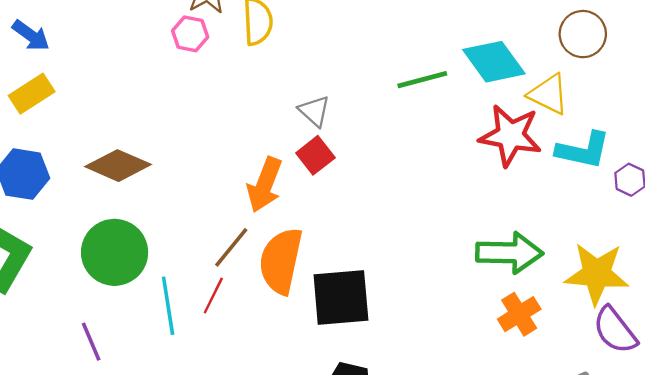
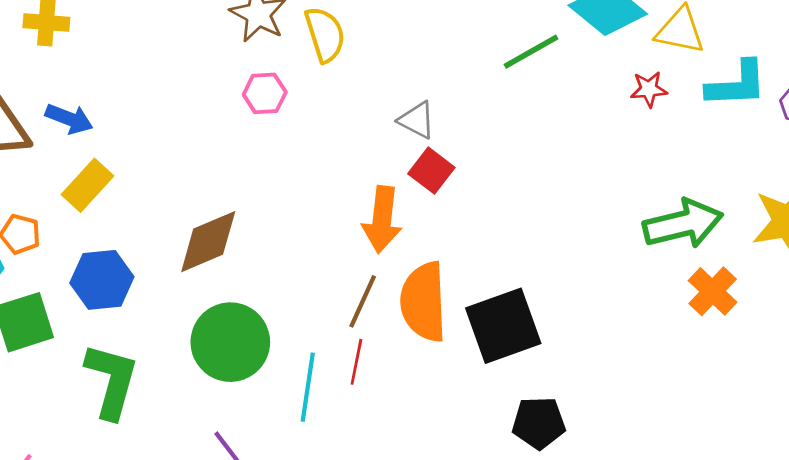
pink hexagon: (190, 34) -> (265, 93), moved
red star: (510, 136) -> (649, 89), size x0.5
brown diamond: (118, 166) -> (208, 242), turned -32
cyan line: (168, 306) -> (308, 387), turned 32

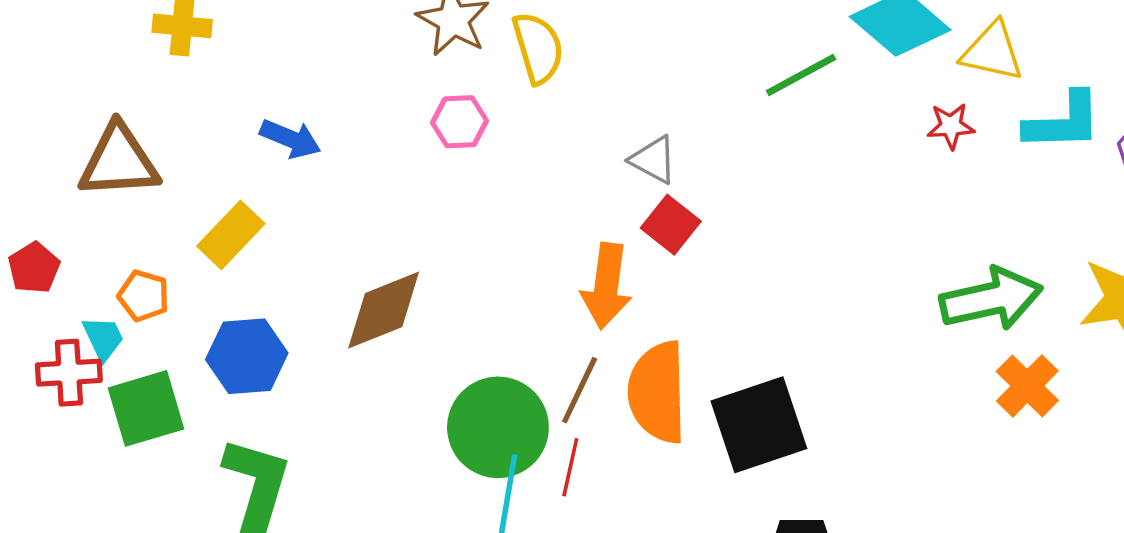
blue arrow: (69, 119) -> (291, 139), moved
green circle: (230, 342) -> (498, 427), moved

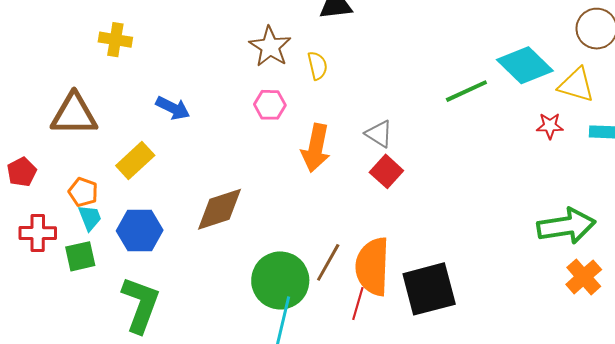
yellow semicircle: (538, 48) -> (317, 66), size x0.7
orange arrow: (606, 286) -> (316, 148), moved
cyan trapezoid: (103, 338) -> (90, 218), moved
green square: (146, 408) -> (80, 256), size x0.7
red line: (570, 467) -> (358, 304), moved

